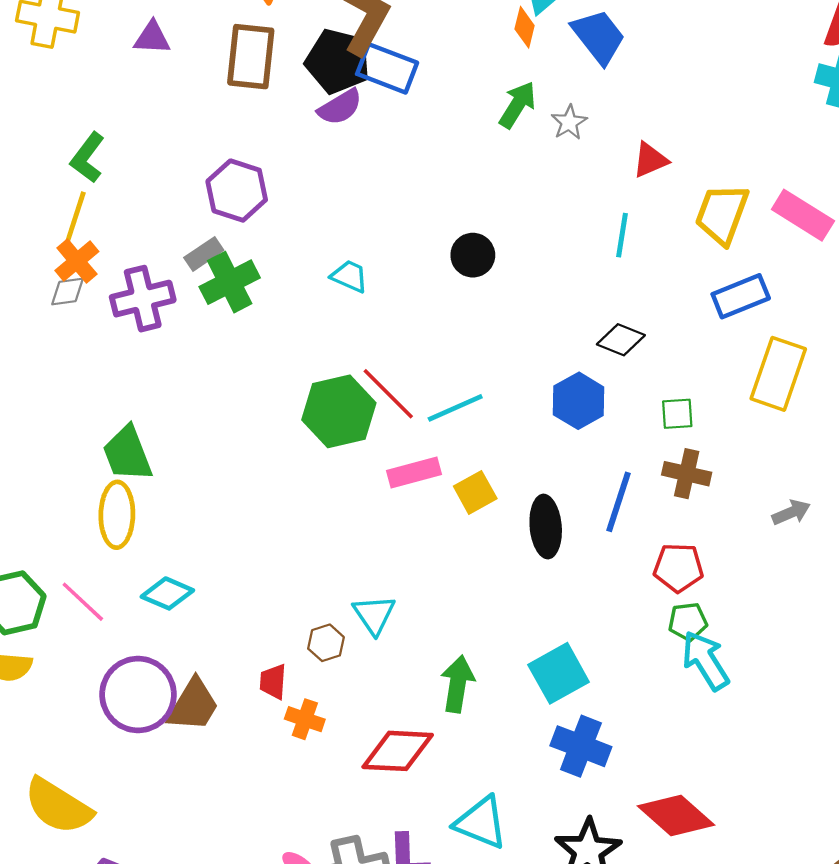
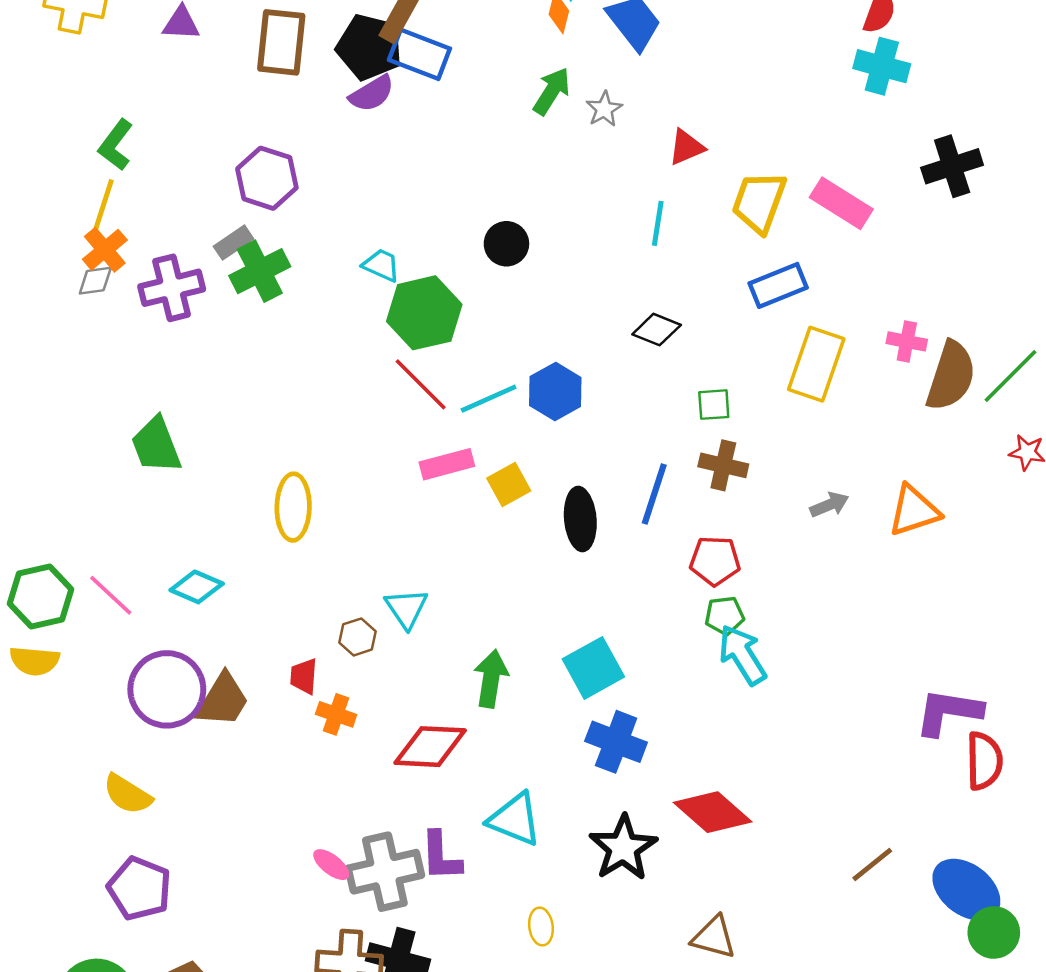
blue hexagon: (579, 401) -> (555, 391), moved
green hexagon: (339, 411) -> (424, 313), moved
yellow ellipse: (117, 515) -> (293, 507), moved
yellow semicircle: (58, 806) -> (127, 794), moved, size x0.7

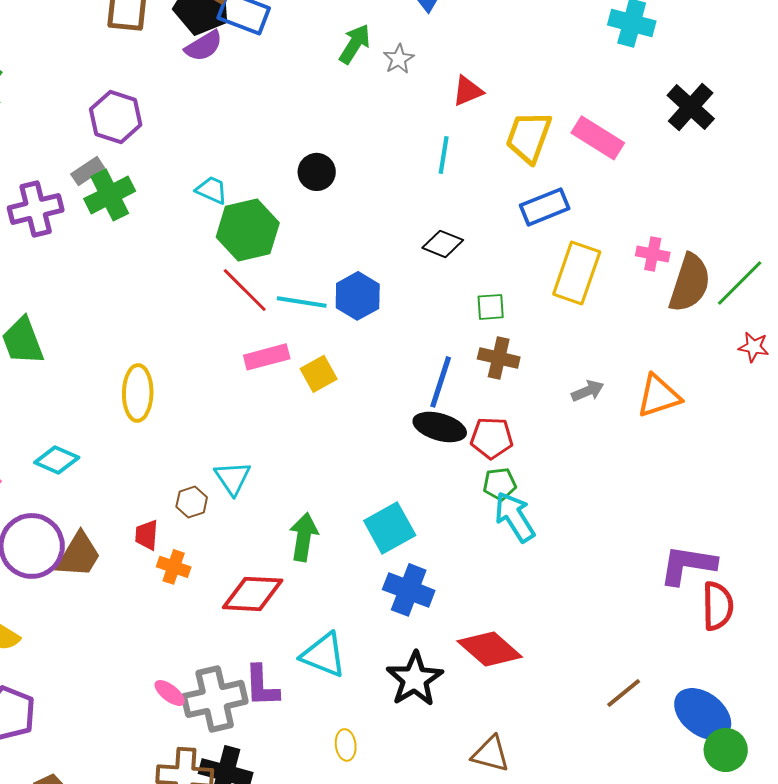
black cross: (952, 166) -> (691, 107), turned -30
cyan line: (489, 399) -> (302, 302), turned 33
black ellipse: (580, 519) -> (440, 427), moved, turned -69

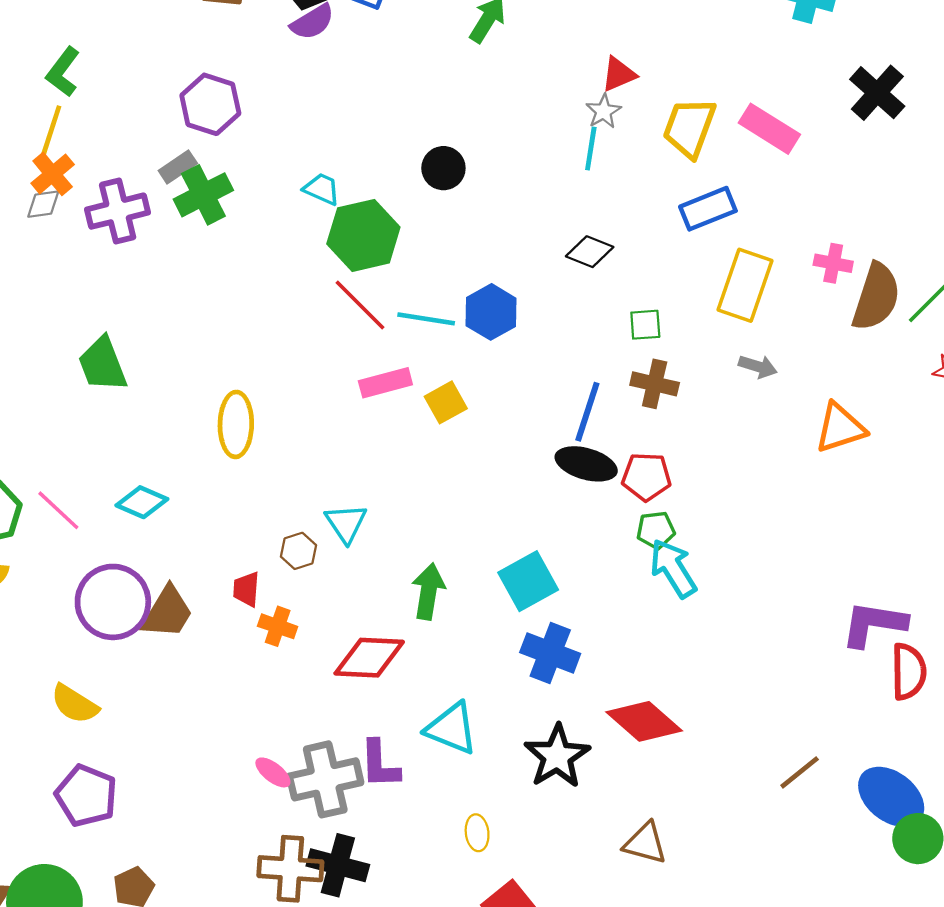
gray star: (399, 59) -> (604, 111), moved
gray arrow: (588, 391) -> (758, 366), moved, turned 40

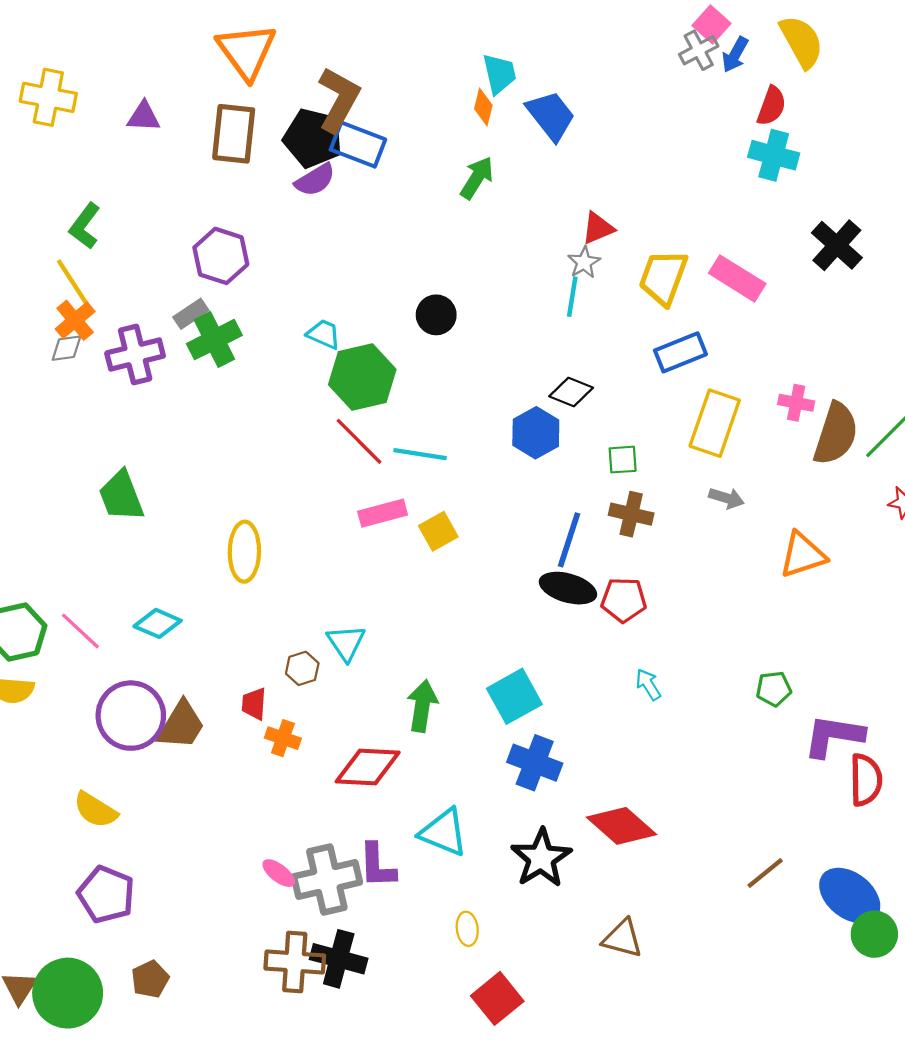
yellow line: (50, 133) -> (73, 283), turned -51
blue hexagon: (491, 312) -> (536, 433), moved
green pentagon: (656, 530) -> (774, 689), moved
cyan arrow: (673, 568) -> (648, 684), size x0.6

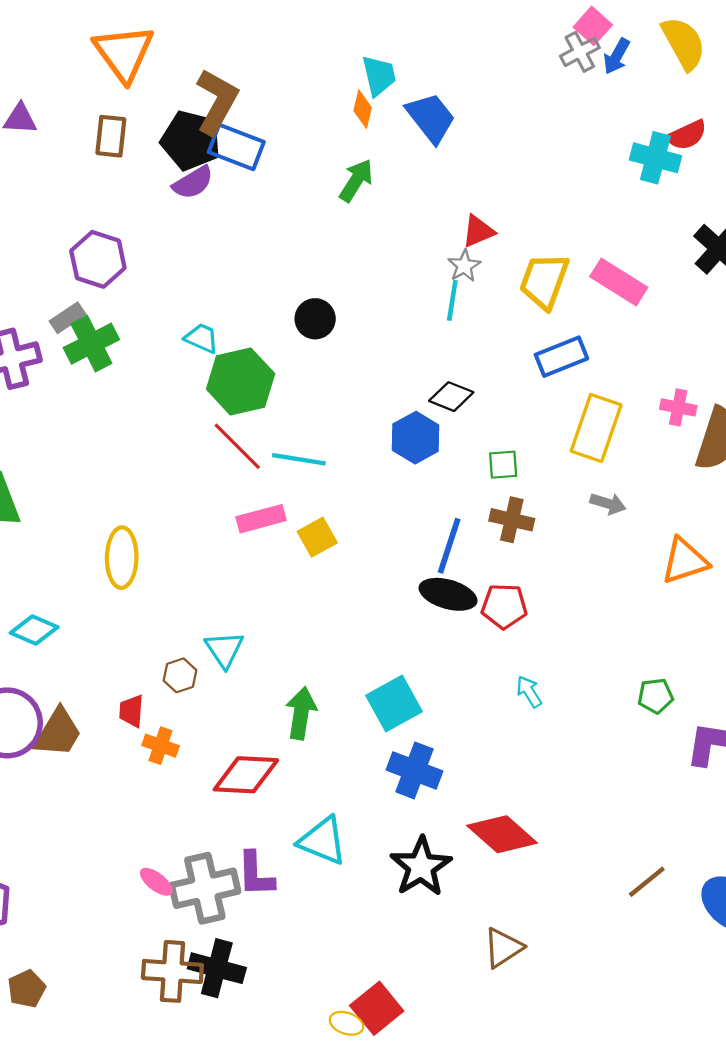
red semicircle: (772, 106) -> (687, 135), moved, turned 45
brown rectangle: (234, 134) -> (111, 136), size x0.7
yellow ellipse: (467, 929) -> (346, 1023), moved, turned -64
brown triangle: (623, 938) -> (503, 948), turned -48

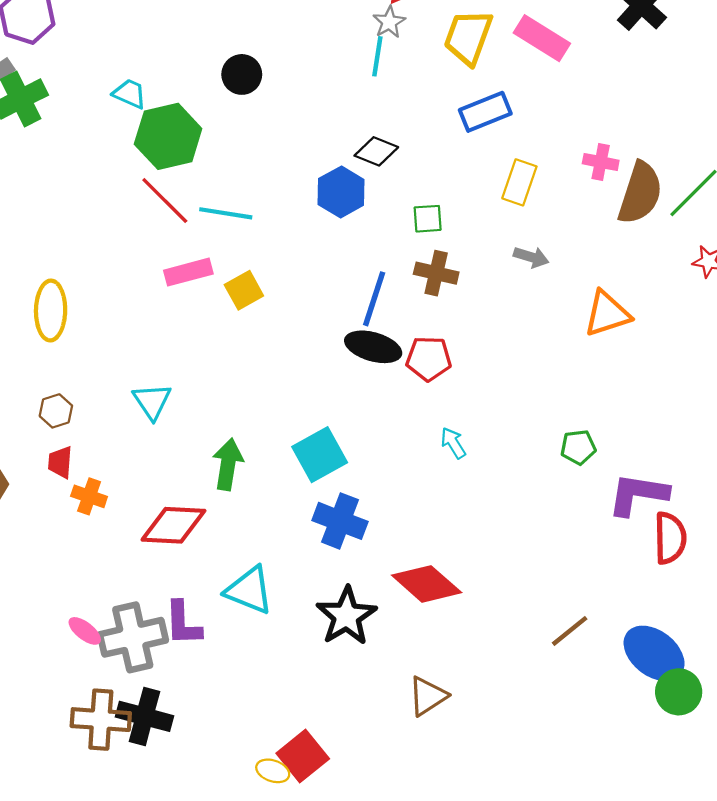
yellow rectangle: (596, 428) -> (519, 182), size x0.7
brown hexagon: (180, 675) -> (56, 411), moved

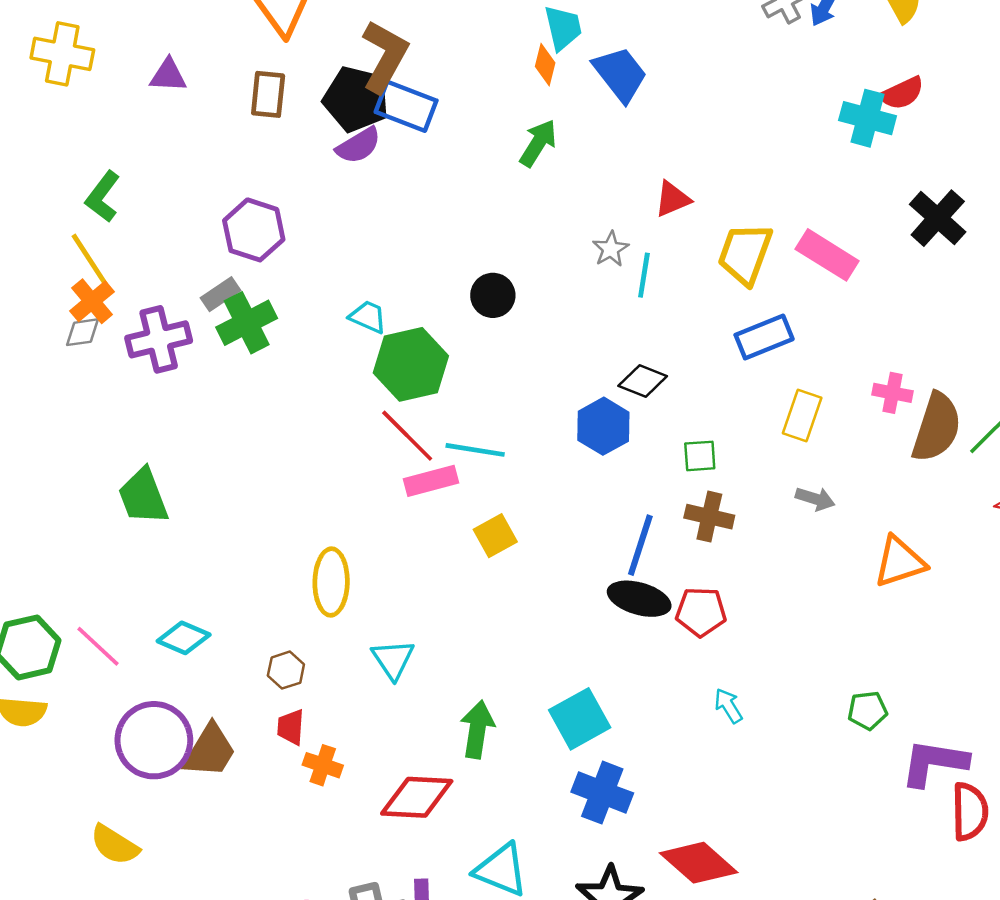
gray star: (389, 22) -> (611, 249), moved
pink rectangle: (188, 272) -> (431, 481), moved
yellow ellipse: (51, 311) -> (331, 582), moved

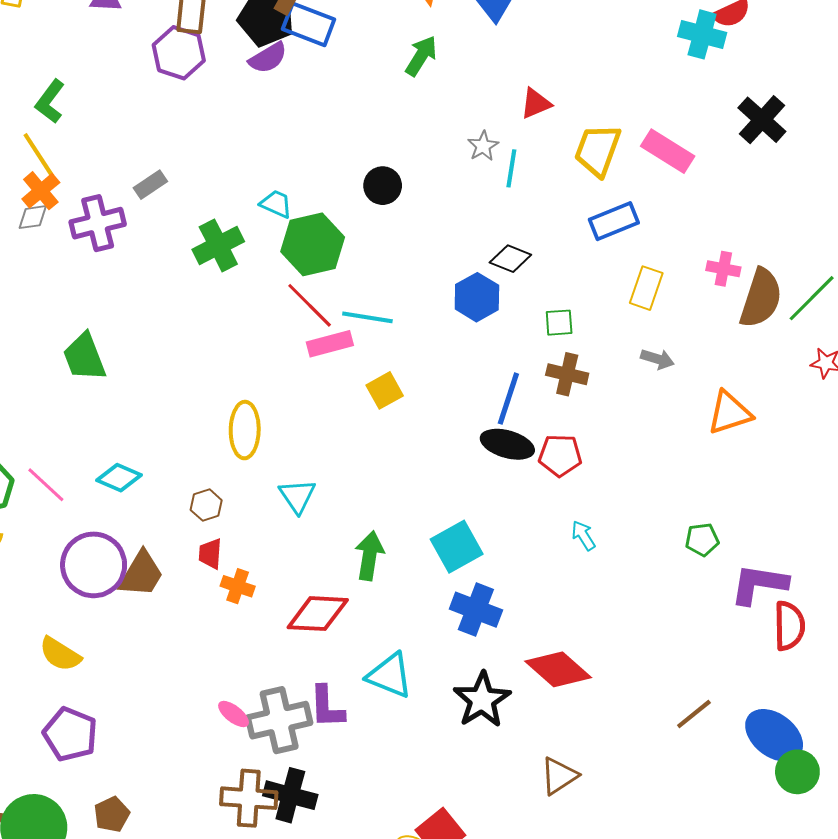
purple hexagon: (254, 230) -> (179, 53), moved
green cross: (247, 323) -> (218, 245), moved

